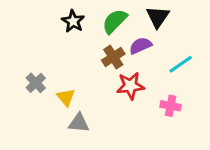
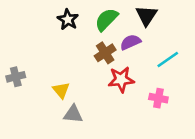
gray cross: (36, 83) -> (16, 77), moved, turned 30

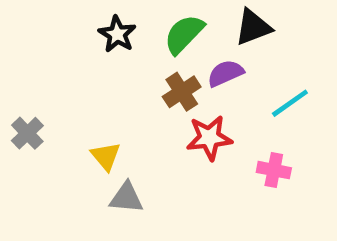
black triangle: (146, 16) -> (253, 27), turned 35
gray cross: (16, 77) -> (27, 133), turned -30

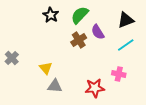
black triangle: (253, 27) -> (126, 20), moved
purple semicircle: (225, 73) -> (98, 32), turned -98
red star: (209, 138) -> (95, 88), moved

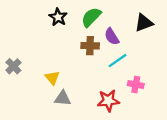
brown cross: (79, 40) -> (90, 46), turned 35
cyan line: (126, 45) -> (117, 61), moved

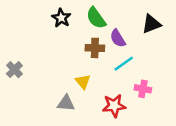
green semicircle: (91, 17) -> (96, 18), turned -80
yellow triangle: (52, 78) -> (83, 82), moved

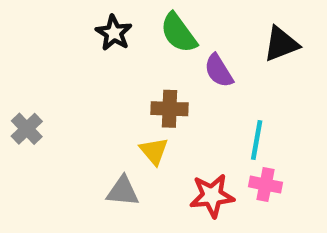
brown cross: (95, 48) -> (170, 109), moved
cyan line: (124, 64) -> (257, 140), moved, turned -45
pink cross: (143, 89) -> (266, 185), moved

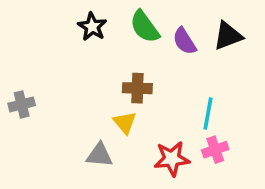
purple semicircle: (219, 71) -> (184, 41), moved
gray cross: (27, 129) -> (22, 104), turned 30
pink cross: (266, 185) -> (215, 150), turned -30

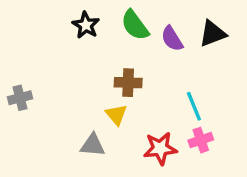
cyan line: (208, 113) -> (194, 106), turned -32

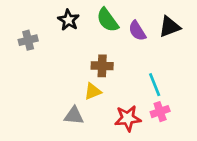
gray cross: (20, 98) -> (28, 40), moved
yellow triangle: (116, 115) -> (93, 91), turned 48

